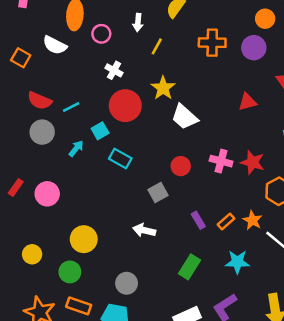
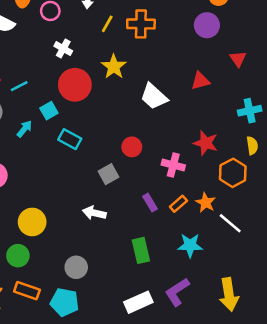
orange cross: (212, 43) -> (141, 24), moved
white trapezoid: (184, 117) -> (154, 96), moved
pink cross: (221, 161) -> (173, 165), moved
green rectangle: (190, 267) -> (141, 250), turned -45

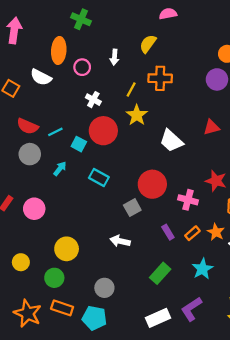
yellow line: (107, 24) -> (131, 89), moved
cyan square: (49, 111) -> (79, 144), moved, turned -32
red circle: (132, 147) -> (152, 184), size x1.6
cyan star: (190, 245) -> (202, 269), turned -30
green rectangle: (141, 250) -> (160, 273), turned 55

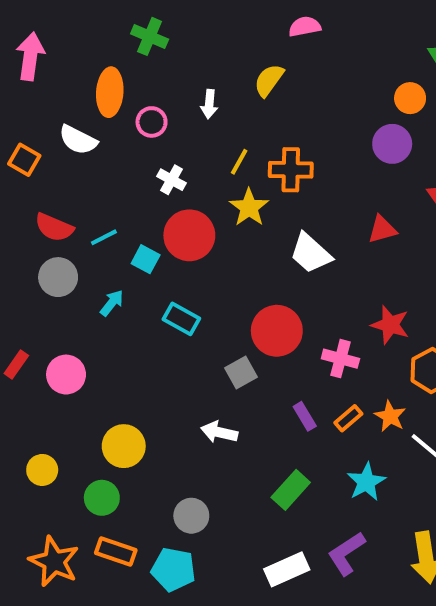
orange cross: (160, 78) -> (291, 170), moved

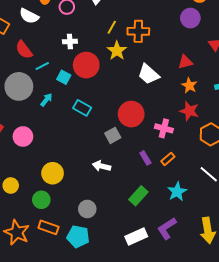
white cross: (171, 180) -> (70, 42), moved, turned -32
red semicircle: (54, 227) -> (24, 50), moved, turned 30
gray circle: (58, 277) -> (19, 86), size x1.4
orange star: (390, 416) -> (189, 85), moved

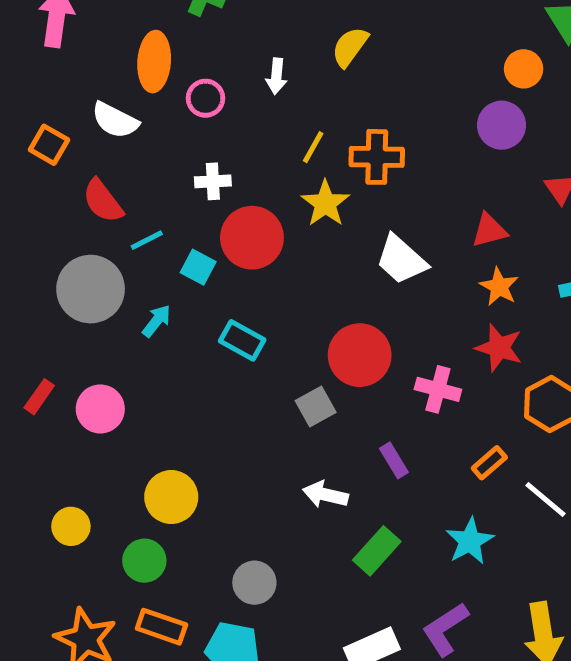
orange rectangle: (168, 159) -> (489, 463), moved
white arrow: (102, 166) -> (325, 495), moved

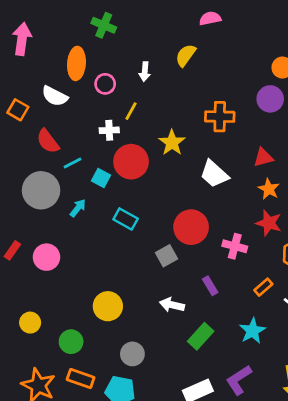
yellow line: (313, 147) -> (131, 111), moved
orange cross: (377, 157) -> (220, 117), moved
yellow circle: (171, 497) -> (108, 306), moved

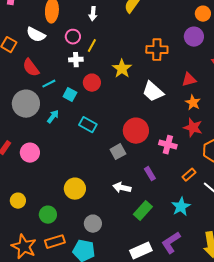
white arrow: (145, 72) -> (93, 14), moved
pink circle: (105, 84) -> (73, 37), moved
red circle: (131, 162) -> (92, 83), size x0.7
orange rectangle: (81, 379) -> (55, 242), turned -36

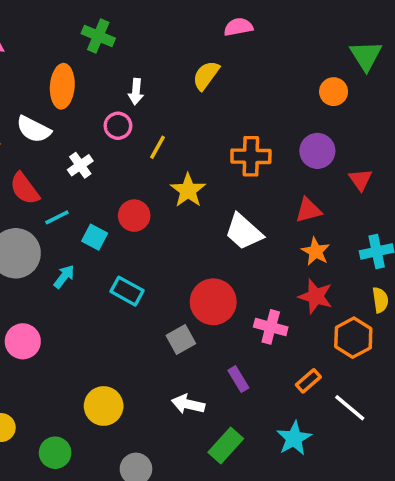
pink circle: (73, 37) -> (118, 126), moved
purple circle: (194, 37) -> (317, 151), moved
yellow line: (92, 46) -> (157, 147), moved
white cross: (76, 60) -> (80, 165), moved, turned -32

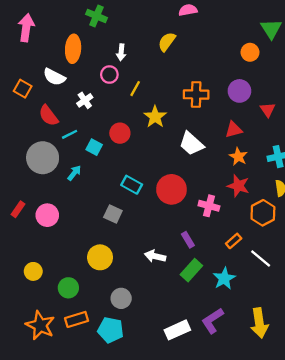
cyan rectangle: (127, 291) -> (132, 185), moved
gray square: (181, 340) -> (113, 214), moved, turned -36
green rectangle: (226, 446) -> (191, 270), moved

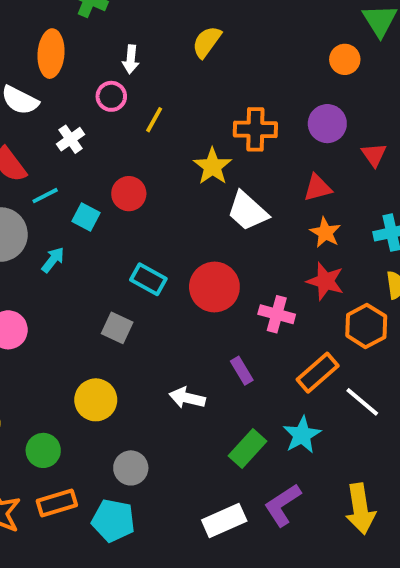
yellow star: (155, 117) -> (212, 166), moved
orange rectangle: (234, 241) -> (318, 373), size x1.5
green rectangle: (191, 270) -> (248, 449), moved

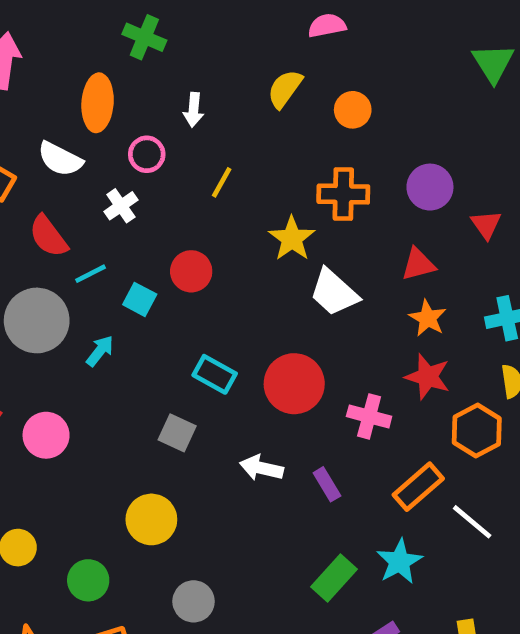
orange circle: (345, 59) -> (353, 110), moved
pink circle: (111, 96) -> (147, 154), moved
white arrow: (187, 398) -> (261, 468), moved

